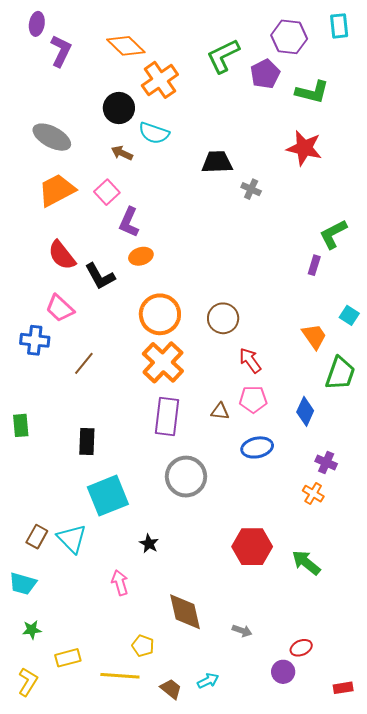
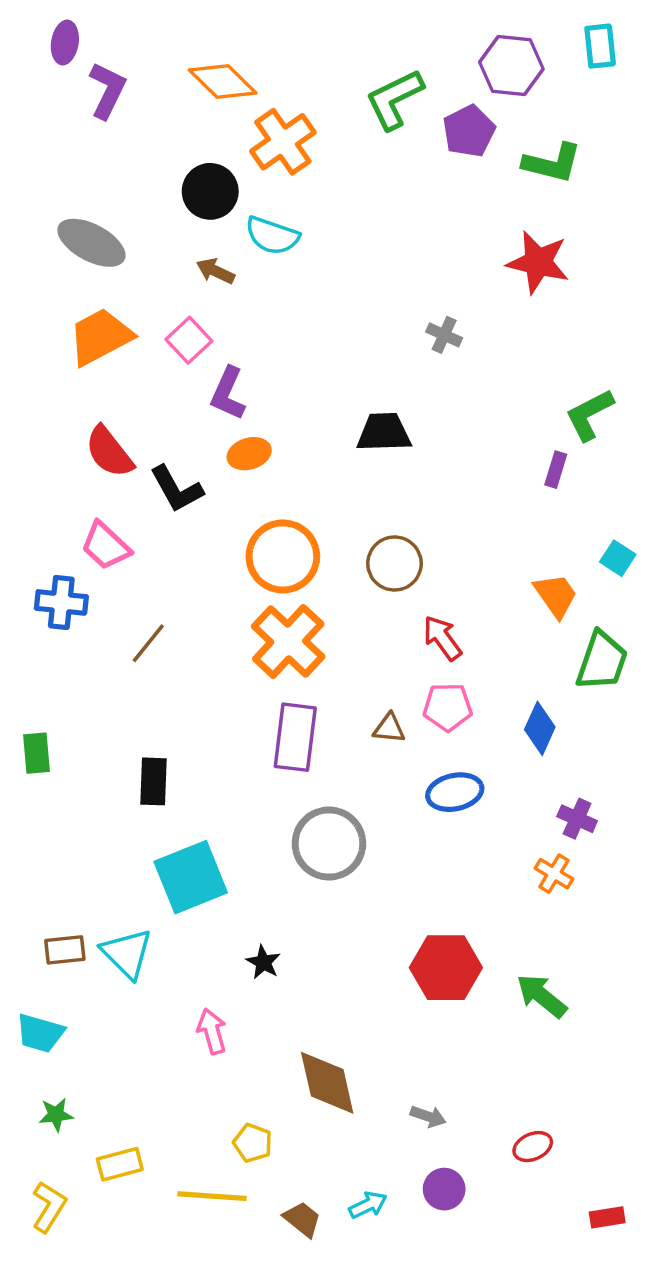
black trapezoid: (217, 162) -> (384, 432), moved
brown rectangle: (37, 537) -> (65, 950), turned 55
purple circle: (283, 672) -> (444, 1189), moved

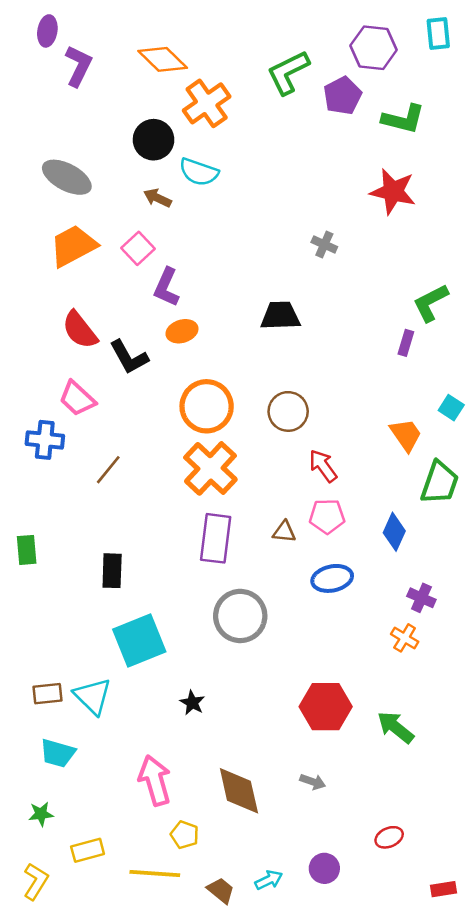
pink arrow: (212, 1031) -> (155, 780), moved, size x1.5
cyan trapezoid: (40, 1033) -> (58, 753), moved
gray arrow: (428, 1116) -> (313, 782), moved

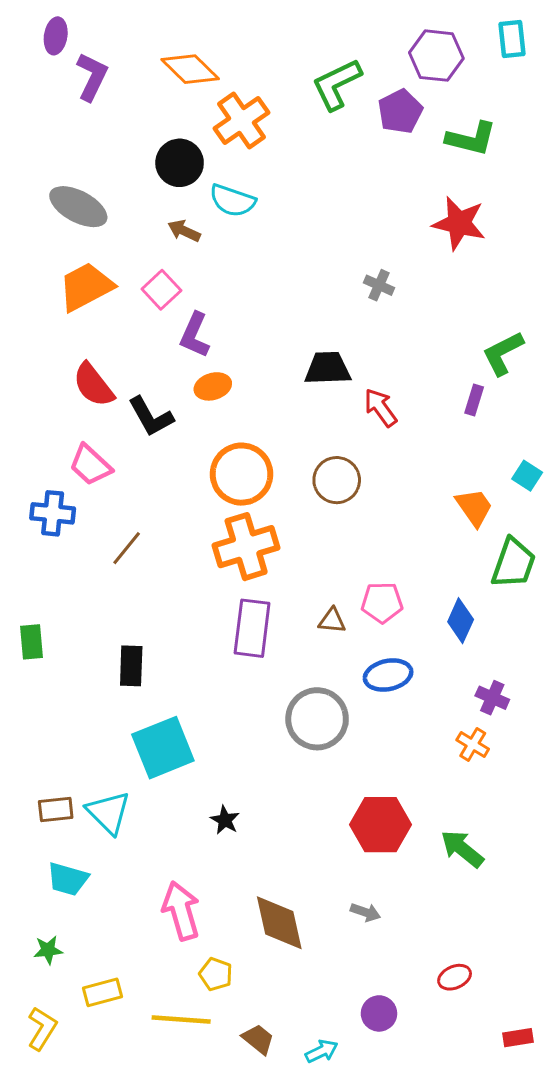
red arrow: (323, 466) -> (380, 408), moved
orange cross: (210, 468) -> (246, 547), turned 30
gray circle: (240, 616) -> (317, 719), moved
cyan arrow: (269, 880) -> (322, 1051), moved

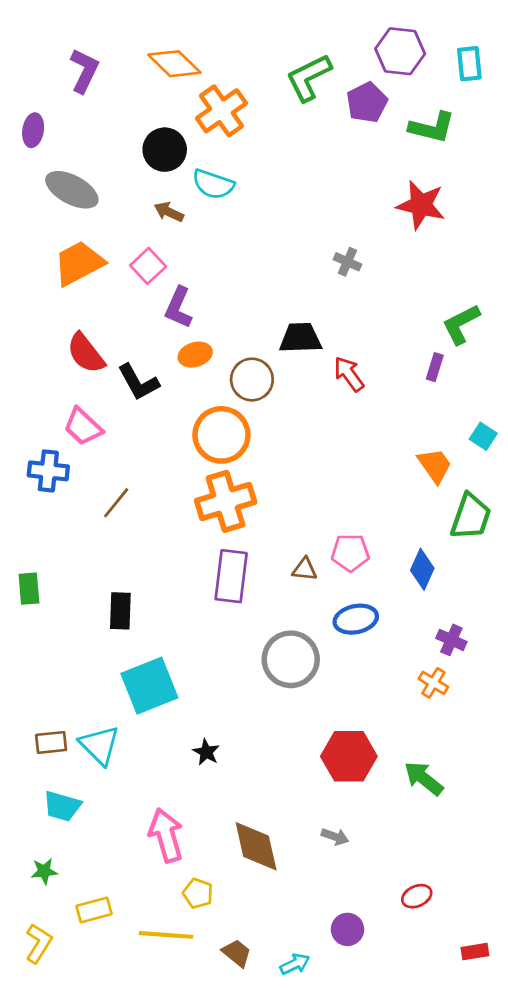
purple ellipse: (56, 36) -> (33, 130), moved
cyan rectangle: (512, 39) -> (469, 64), moved
brown circle: (337, 480) -> (252, 380), moved

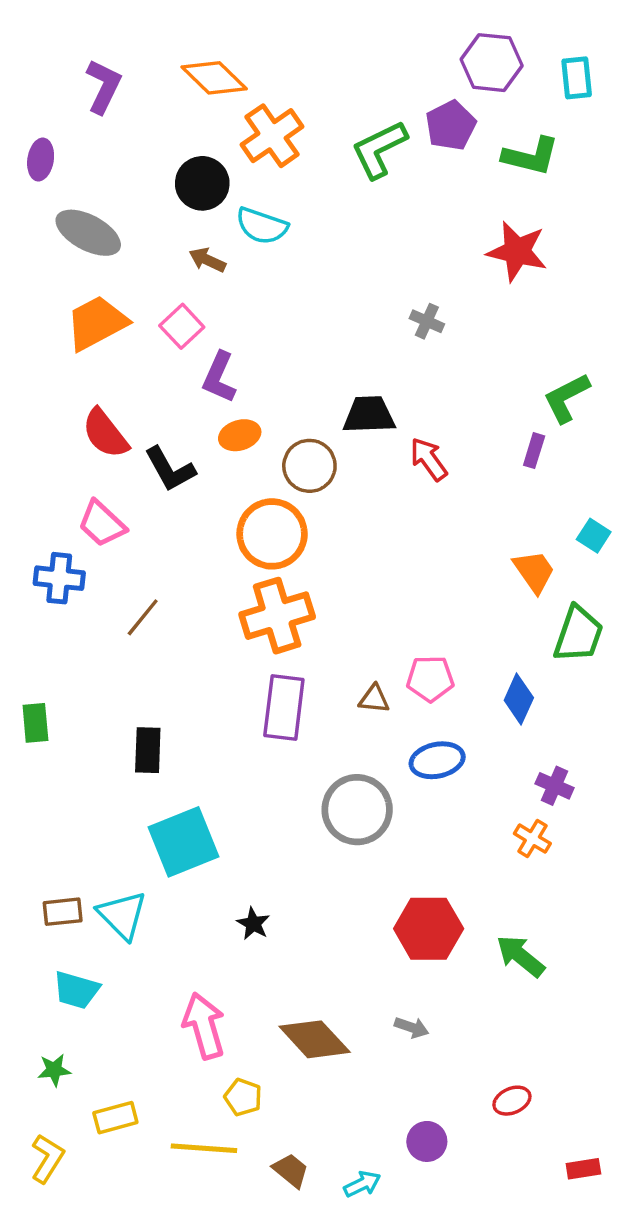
green L-shape: (309, 78) -> (379, 149), moved
brown diamond: (256, 846) -> (315, 1039), turned -30

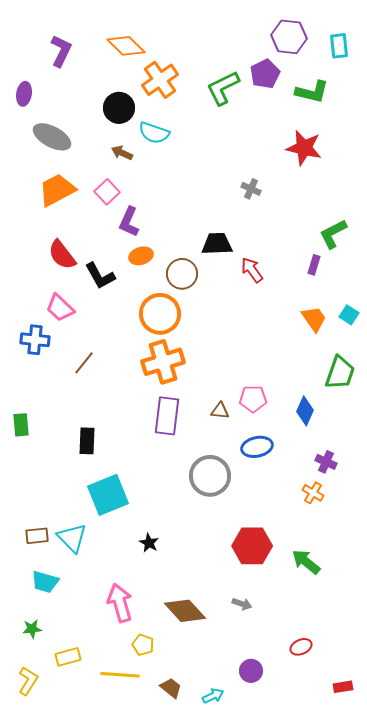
orange trapezoid: (534, 571) -> (314, 319), moved

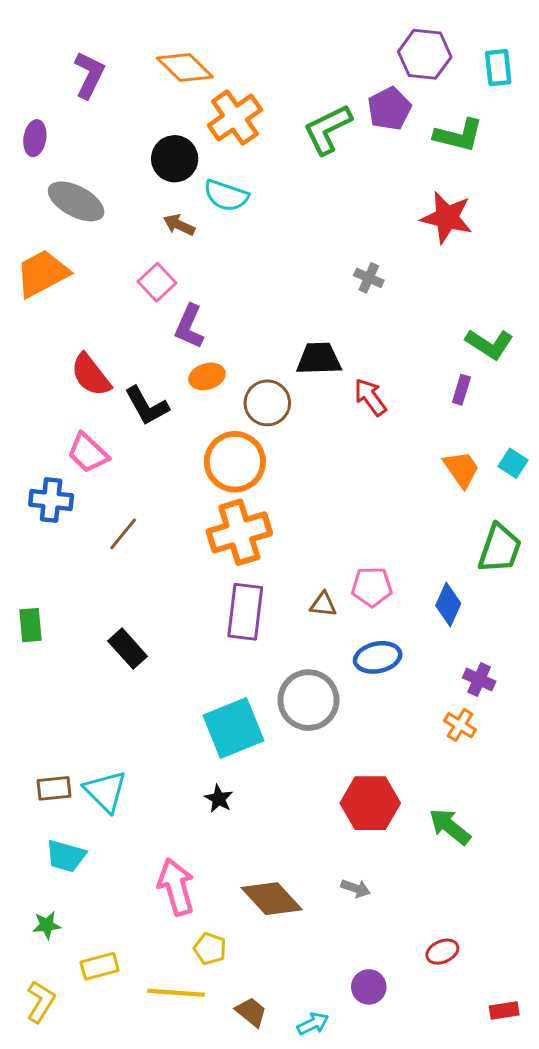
orange trapezoid: (57, 190) -> (42, 273), moved
green L-shape: (333, 234) -> (489, 344), turned -120
black rectangle: (87, 441) -> (128, 649), turned -44
cyan square: (108, 495) -> (233, 728), moved

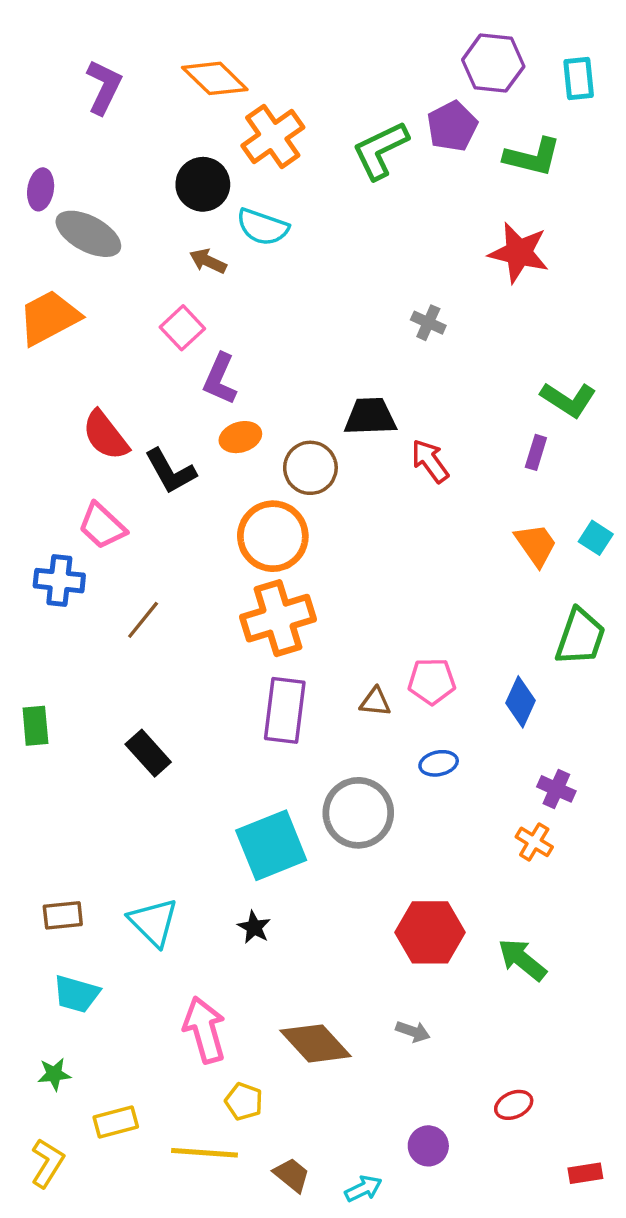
purple ellipse: (35, 138) -> (41, 189), moved
blue ellipse: (378, 657) -> (439, 763), size x0.7
cyan triangle: (105, 791) -> (153, 922), moved

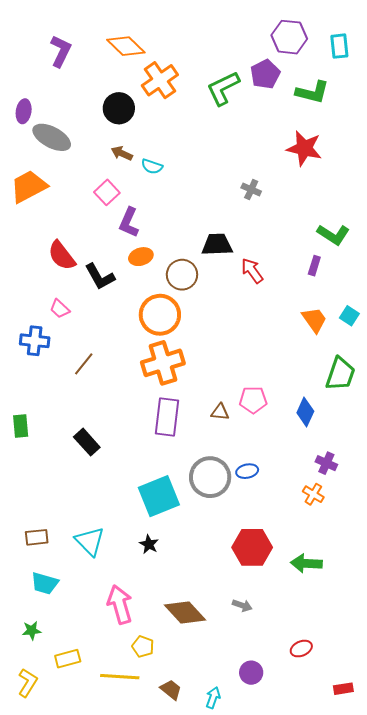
cyan semicircle: (263, 227) -> (152, 166), moved, size x0.7
pink trapezoid: (102, 526) -> (60, 309), size x0.7
blue ellipse: (439, 763) -> (247, 471), moved
green arrow: (522, 960) -> (306, 563), turned -36
cyan arrow: (363, 1189) -> (213, 698), turned -45

